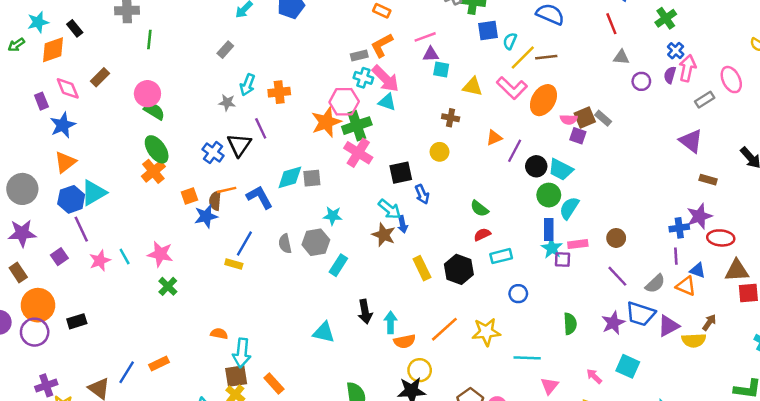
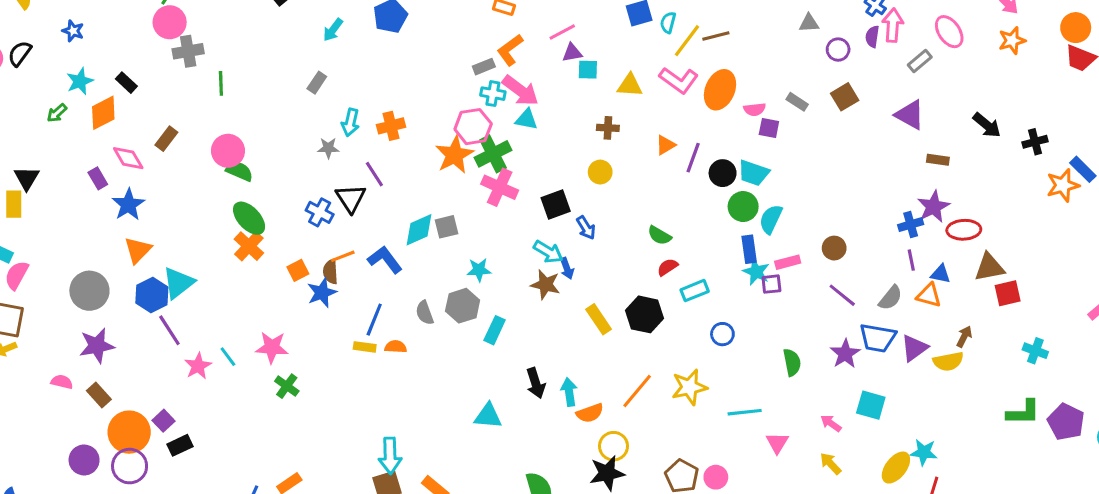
brown square: (585, 118) -> (845, 97), moved
purple square: (59, 257) -> (163, 421), moved
orange semicircle: (219, 334) -> (396, 347), moved

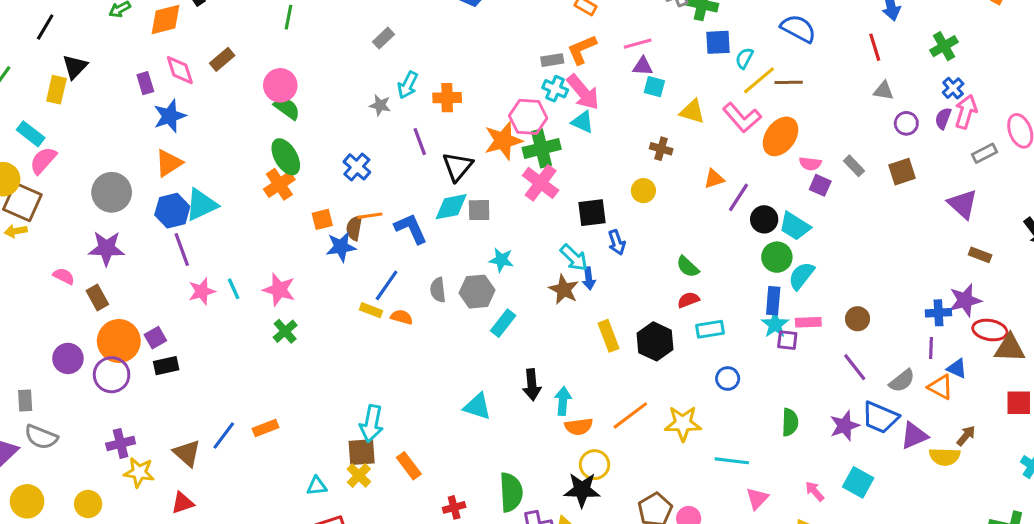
black triangle: (351, 198) -> (458, 167), moved
brown triangle: (989, 267) -> (1010, 348), moved

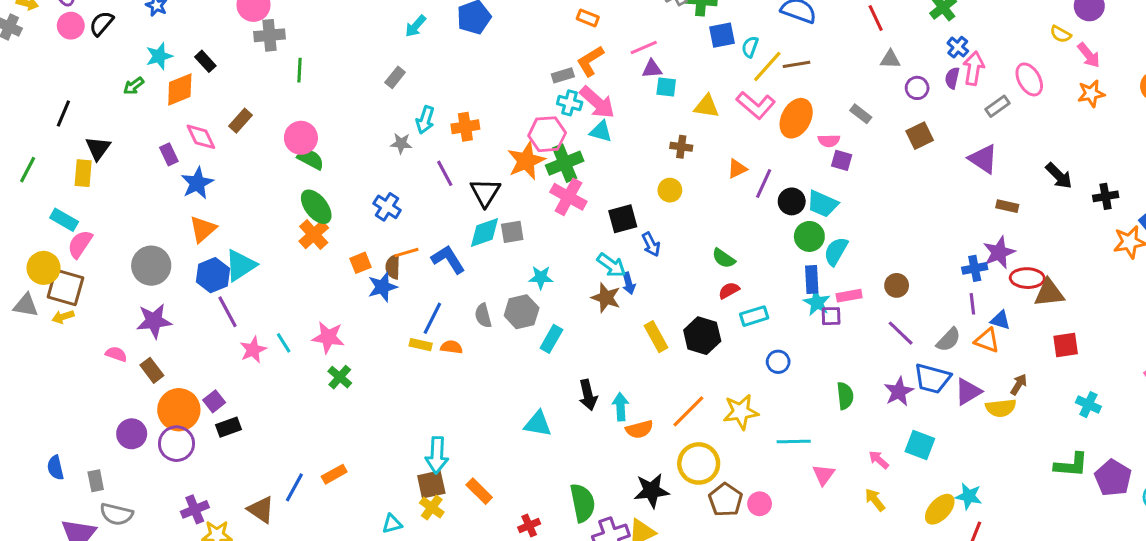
gray rectangle: (854, 166) -> (861, 114), moved
yellow circle: (595, 465) -> (699, 463), moved, size x1.4

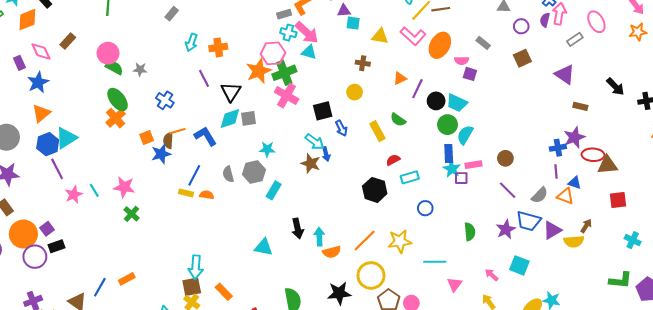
gray star: (401, 143) -> (140, 70), moved
green semicircle: (724, 258) -> (398, 120), moved
yellow rectangle: (656, 337) -> (377, 131), moved
purple circle: (176, 444) -> (35, 257), moved

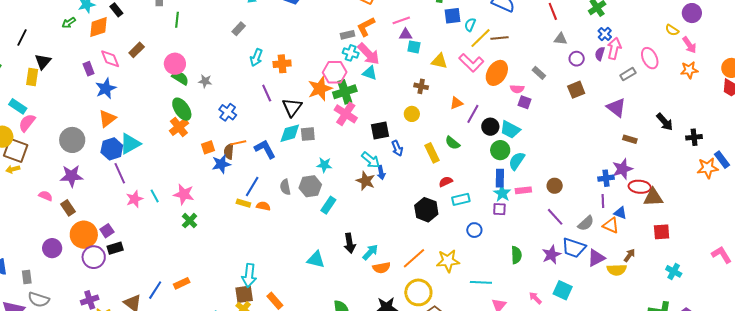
purple square: (461, 178) -> (499, 209), moved
cyan arrow: (319, 237) -> (370, 252), turned 42

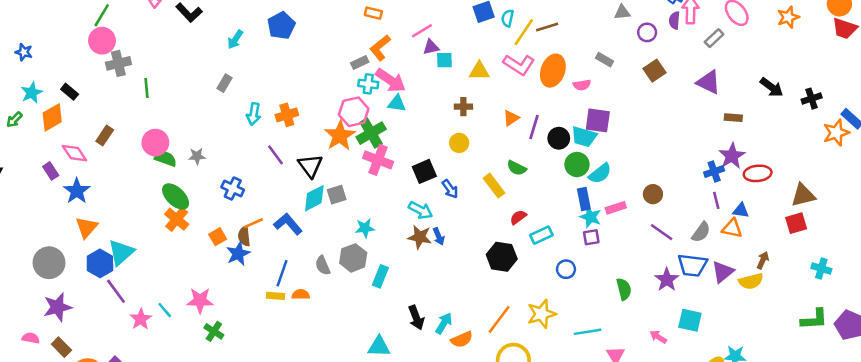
purple square: (524, 102) -> (598, 120), moved, size x1.5
cyan semicircle: (517, 161) -> (600, 173), turned -150
blue arrow: (381, 173) -> (439, 236), moved
brown triangle: (653, 197) -> (803, 195), moved

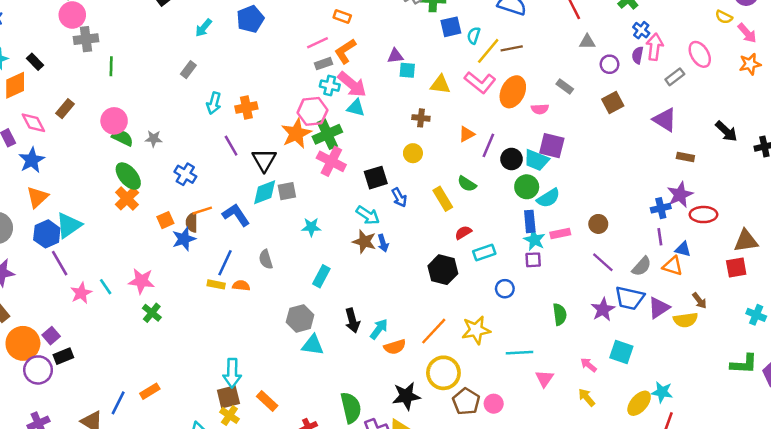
pink line: (422, 31) -> (317, 43), moved
gray hexagon: (353, 258) -> (300, 318), moved
brown arrow: (763, 260) -> (699, 301), turned 112

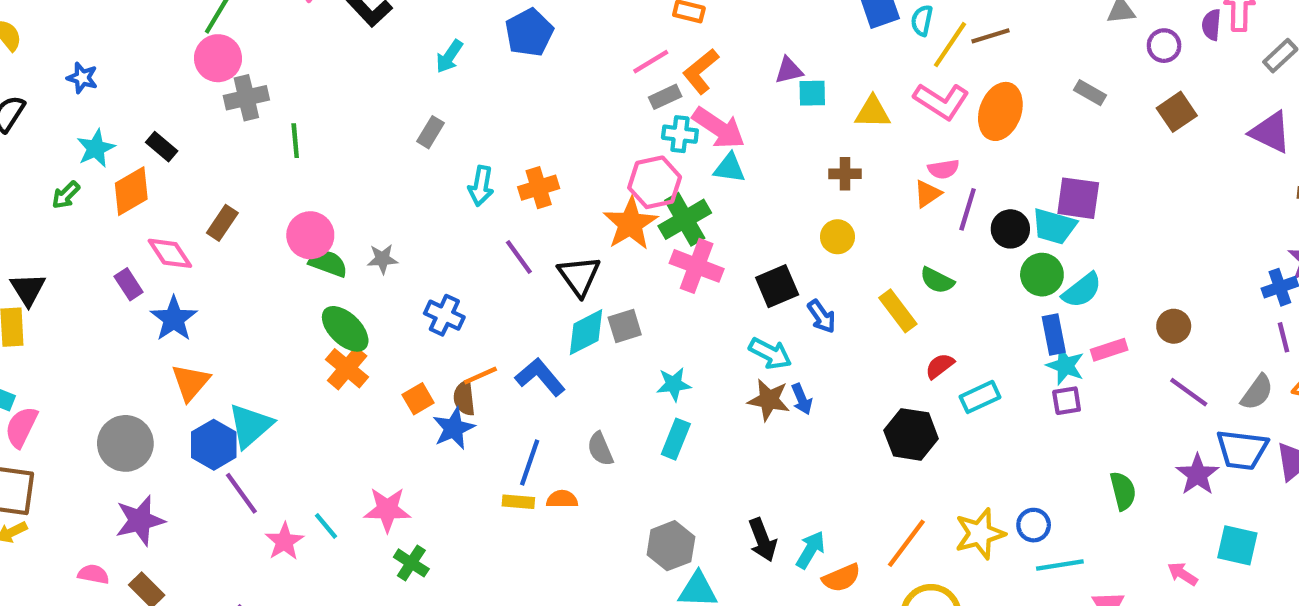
pink semicircle: (540, 109) -> (943, 169), moved
cyan rectangle: (321, 276) -> (676, 439), moved
blue circle: (505, 289) -> (1034, 525), moved

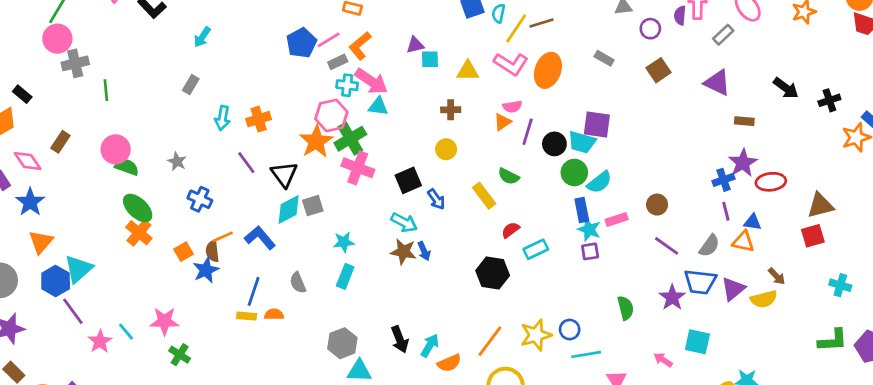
blue pentagon: (529, 33) -> (301, 43), moved
gray star: (382, 259) -> (177, 161), moved, turned 30

